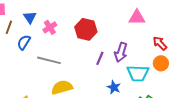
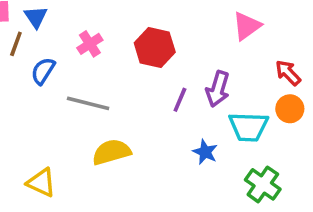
blue triangle: (30, 17) -> (36, 17), moved
pink triangle: (137, 17) -> (247, 26), turned -36

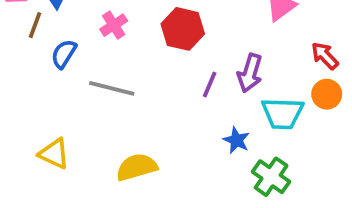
yellow semicircle: (111, 152) -> (137, 167), moved
yellow triangle: (41, 183) -> (54, 154), moved
green cross: (263, 184) -> (271, 177), moved

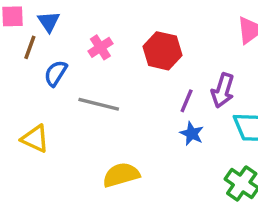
blue star: (236, 140) -> (192, 134), moved
yellow triangle: (54, 154) -> (35, 139), moved

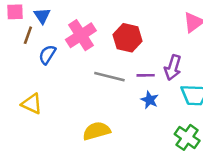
pink cross: (100, 47) -> (81, 35), size x1.6
purple line: (187, 101) -> (146, 75), turned 66
gray line: (99, 104) -> (109, 77), moved

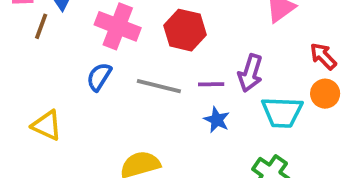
pink cross: (81, 35) -> (118, 26), turned -36
blue semicircle: (47, 55) -> (99, 77), moved

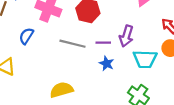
blue semicircle: (99, 77) -> (26, 36), moved

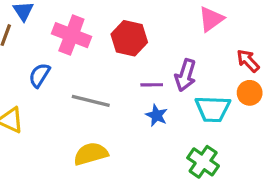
gray line: (72, 44) -> (91, 101), moved

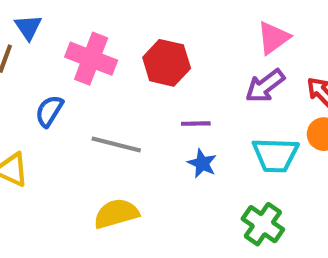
purple arrow: (185, 75) -> (265, 86), moved, turned 36

